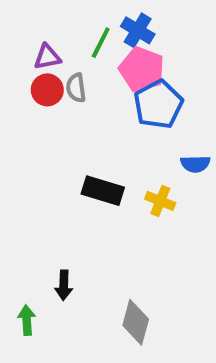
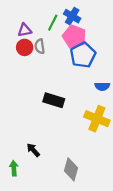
yellow cross: (160, 201) -> (97, 119), moved, size x1.6
black arrow: (64, 285) -> (33, 150), turned 136

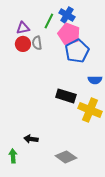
black rectangle: (54, 100) -> (66, 96), moved
black arrow: (33, 150) -> (31, 139), turned -40
gray diamond: (71, 169) -> (66, 157), turned -70

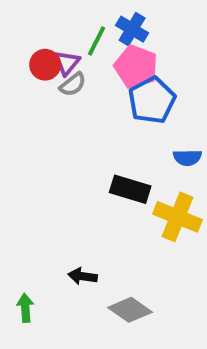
purple triangle: (23, 28) -> (67, 63), moved, turned -40
gray semicircle: (37, 43) -> (73, 84), turned -120
red circle: (23, 44) -> (45, 65), moved
black arrow: (31, 139) -> (83, 276), moved

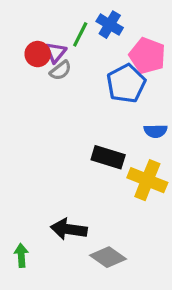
pink pentagon: (136, 67) -> (147, 56), moved
black arrow: (83, 276) -> (69, 229), size x1.5

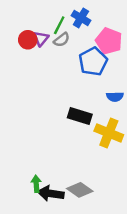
gray semicircle: (61, 70) -> (62, 40), moved
black arrow: (69, 229) -> (51, 193), moved
green arrow: (21, 255) -> (36, 184), moved

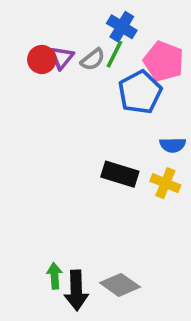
green line: (59, 25) -> (115, 54), moved
yellow cross: (109, 133) -> (165, 183), moved, size x0.7
black arrow: (51, 193) -> (76, 290), turned -100

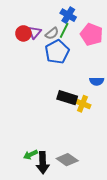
blue pentagon: (140, 92) -> (57, 52), moved
yellow cross: (165, 183) -> (82, 104), moved
green arrow: (54, 276) -> (31, 155), turned -112

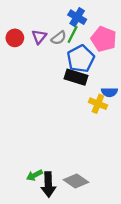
red circle: (23, 33) -> (15, 38), moved
blue pentagon: (57, 52) -> (81, 59), moved
black rectangle: (67, 98) -> (76, 77), moved
yellow cross: (82, 104) -> (98, 104), moved

